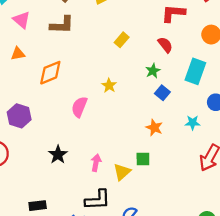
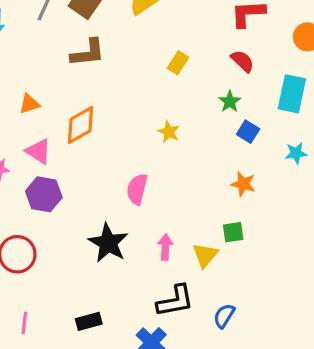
pink triangle: (22, 20) -> (38, 151), moved
pink semicircle: (79, 107) -> (137, 189), moved
cyan star: (193, 123) -> (296, 153), moved
black star: (58, 155) -> (108, 243), size x1.4

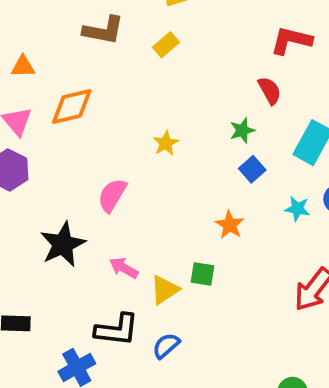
yellow rectangle: (178, 63) -> (166, 45), moved
pink arrow: (165, 247) -> (124, 268), turned -80
blue semicircle: (224, 316) -> (166, 346), moved

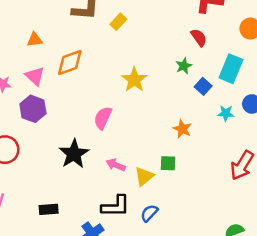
yellow rectangle: (166, 45) -> (118, 22), moved
yellow star: (166, 143) -> (134, 80), size x1.5
blue square: (252, 169) -> (203, 86), moved

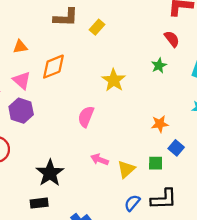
blue square: (203, 86) -> (176, 148), moved
orange star: (182, 129) -> (160, 124), turned -30
black star: (74, 154) -> (50, 173), moved
green square: (168, 163) -> (156, 163), moved
black L-shape: (116, 206) -> (164, 199), moved

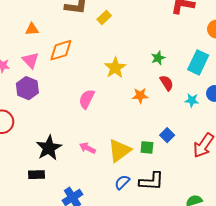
red semicircle: (172, 39) -> (167, 83), moved
orange star: (160, 124) -> (140, 96), moved
pink arrow: (100, 160) -> (87, 148), moved
yellow triangle: (126, 169) -> (119, 151), size x1.4

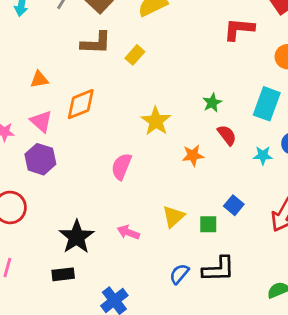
yellow triangle: (119, 151) -> (173, 216), moved, size x0.7

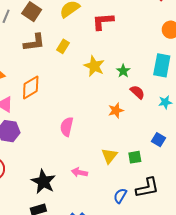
red L-shape: (239, 29) -> (103, 21), moved
yellow star: (156, 121) -> (94, 66), moved
blue square: (234, 205) -> (158, 140), moved

